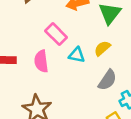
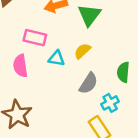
pink rectangle: (56, 34) -> (35, 38), turned -30

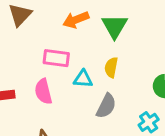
yellow semicircle: (82, 51) -> (111, 67), turned -30
gray semicircle: (88, 83) -> (106, 106), moved

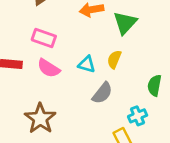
pink rectangle: (56, 58) -> (44, 38), moved
pink semicircle: (43, 92) -> (49, 68), turned -55

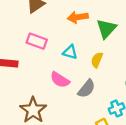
cyan triangle: (87, 64) -> (70, 52), moved
pink semicircle: (49, 68) -> (60, 80), moved

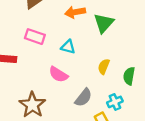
yellow semicircle: (97, 60) -> (104, 67), moved
gray semicircle: (87, 89) -> (83, 98), moved

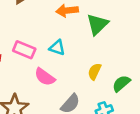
pink rectangle: (35, 37) -> (24, 50), moved
green semicircle: (129, 76) -> (121, 83), turned 36

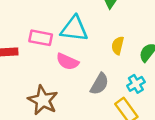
cyan triangle: (57, 48) -> (74, 29), size x1.6

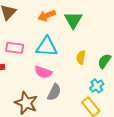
pink rectangle: (41, 38) -> (15, 48), moved
gray semicircle: (99, 84) -> (54, 92), moved

